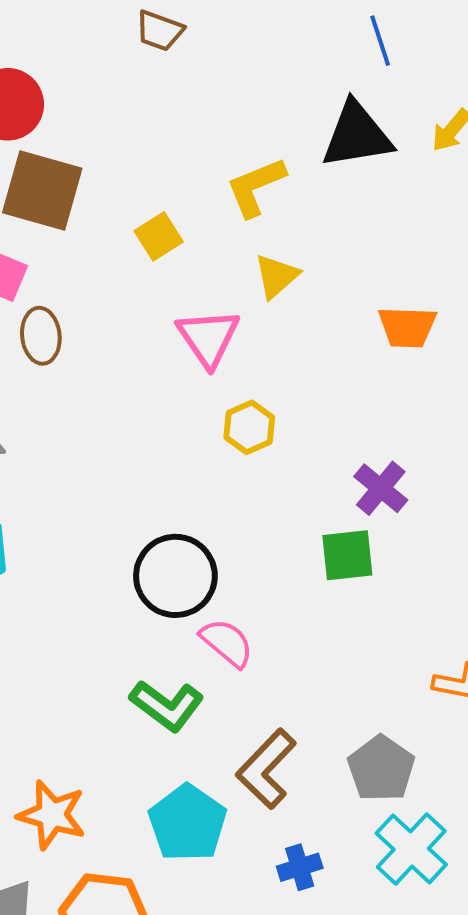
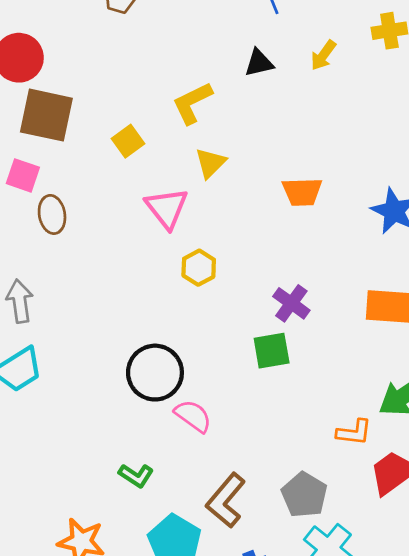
black triangle: (357, 135) -> (259, 63), size x0.6
green L-shape: (167, 706) -> (136, 475), moved, size x0.7

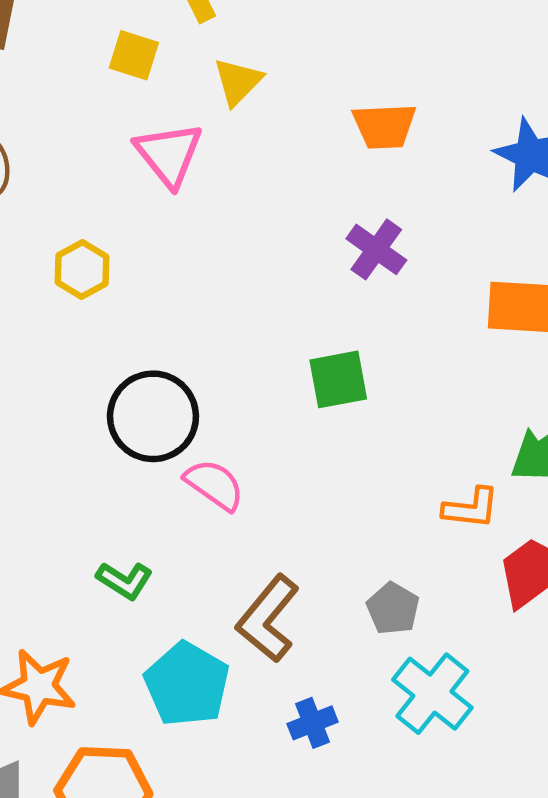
yellow square: (128, 141) -> (134, 55), moved, turned -36
yellow hexagon: (199, 268) -> (82, 270), moved
purple cross: (291, 303) -> (376, 249), moved
gray pentagon: (304, 495) -> (393, 609), size x0.7

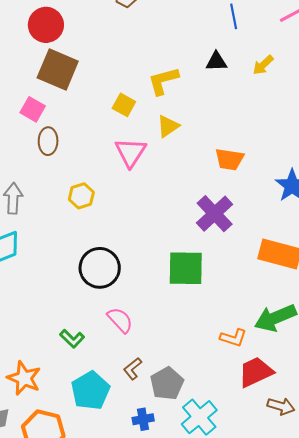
purple cross: (376, 249) -> (215, 214), size x1.4
green square: (338, 379) -> (186, 268), size x1.4
pink semicircle: (214, 485) -> (120, 320), moved
gray pentagon: (393, 609) -> (167, 383), moved, size x1.4
brown L-shape: (268, 619) -> (133, 369), size x0.6

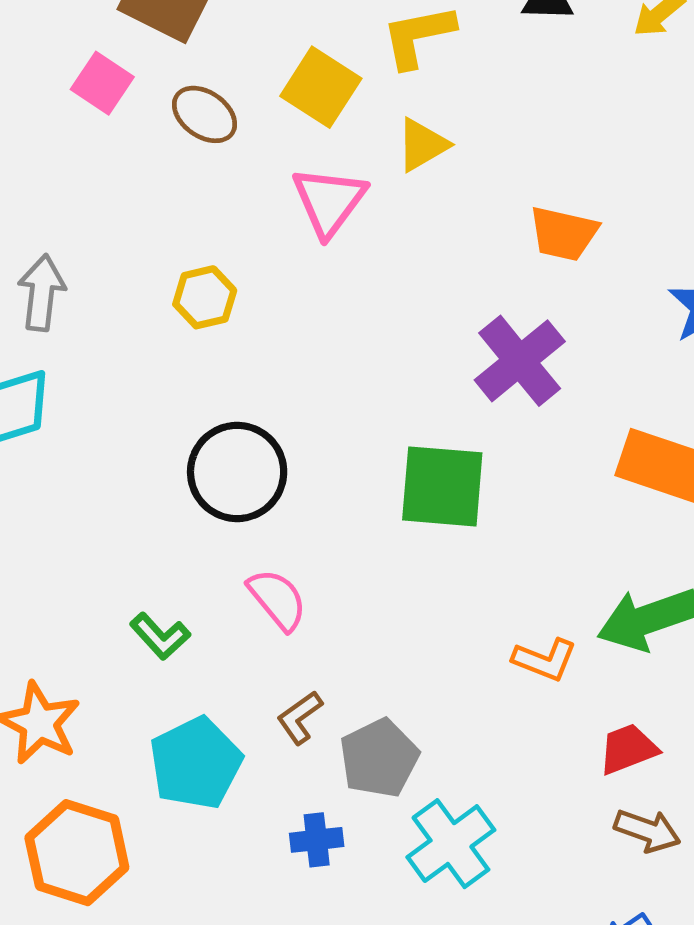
yellow square: (124, 105) -> (321, 87), size x1.4
brown ellipse: (48, 141) -> (205, 114), moved, turned -60
red trapezoid: (256, 372) -> (628, 749), moved, size x0.7

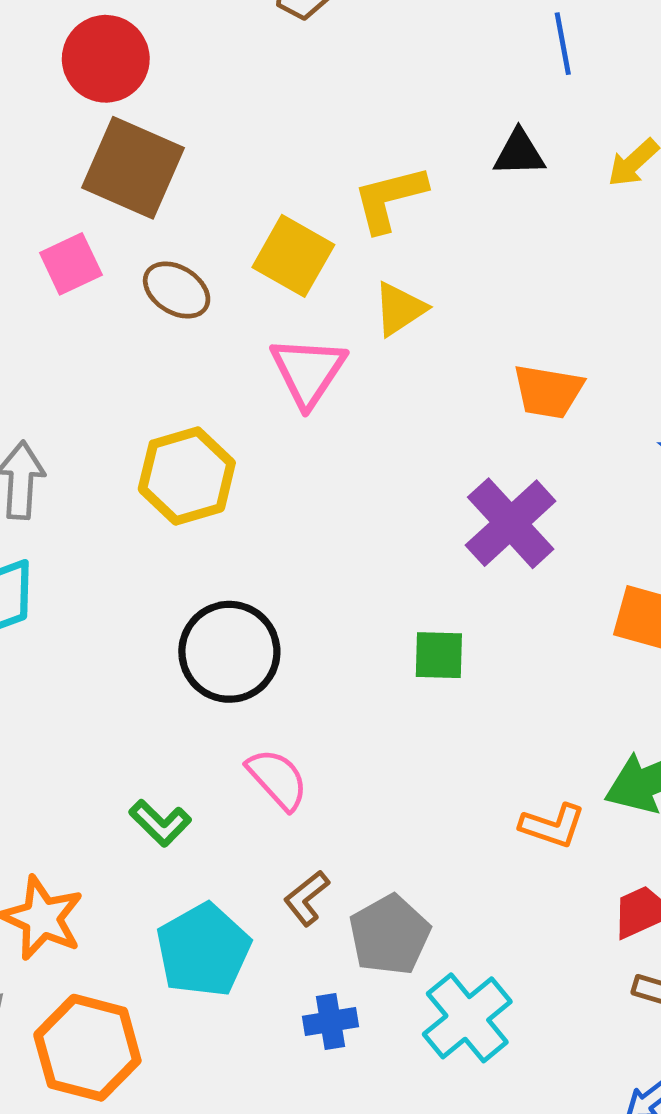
pink square: (102, 83) -> (71, 264), turned 34
yellow hexagon: (205, 297) -> (187, 476), size x1.5
green square: (442, 486) -> (439, 655), size x0.6

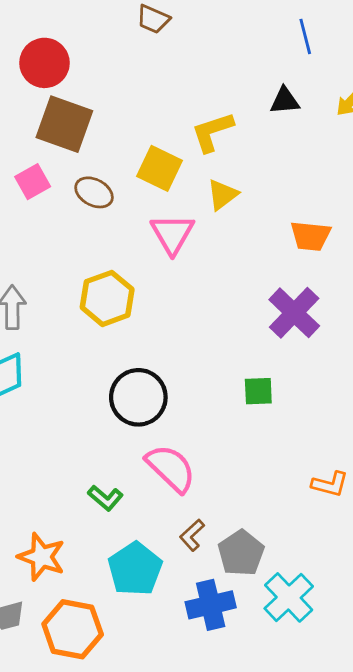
pink semicircle: (277, 779) -> (171, 468), size x1.4
blue cross: (330, 1021) -> (211, 605), size x1.6

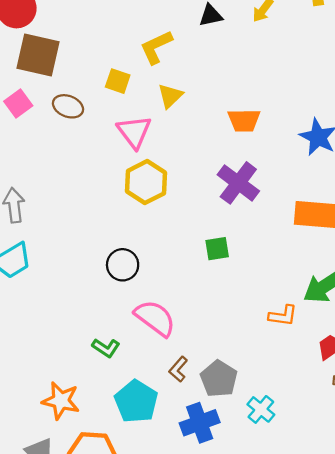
yellow square: (159, 168) -> (118, 81), size x0.7
yellow hexagon: (107, 298) -> (146, 182), moved
black circle: (138, 397) -> (123, 265), size x0.7
cyan cross: (289, 597) -> (261, 409), size x0.7

